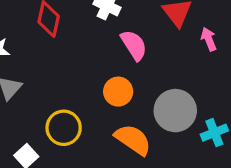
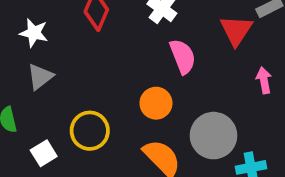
pink arrow: (209, 39) -> (264, 80), moved

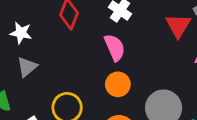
pink semicircle: (183, 56) -> (115, 47), moved

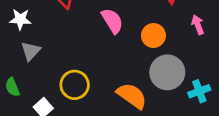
orange circle: (118, 84) -> (153, 36), moved

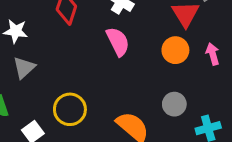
orange circle: (153, 36) -> (175, 50), moved
gray circle: (167, 72) -> (174, 104), size x0.6

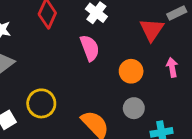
orange circle: (175, 50) -> (131, 71), moved

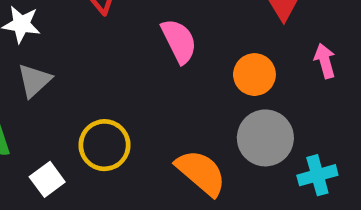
gray circle: (134, 108) -> (265, 138), size x1.5

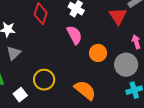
orange circle: (254, 75) -> (98, 53), moved
gray circle: (265, 138) -> (126, 65), moved

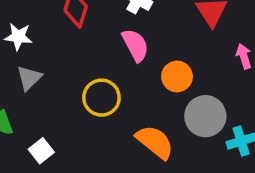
gray circle: (126, 65) -> (205, 116), moved
yellow circle: (44, 80) -> (101, 98), moved

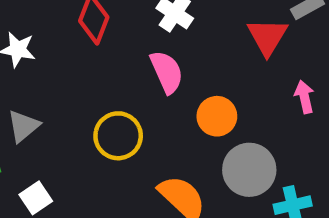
gray triangle: (29, 78) -> (23, 126), moved

